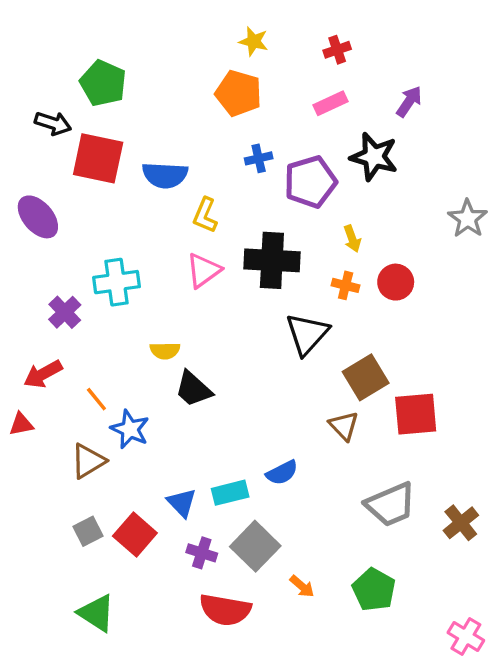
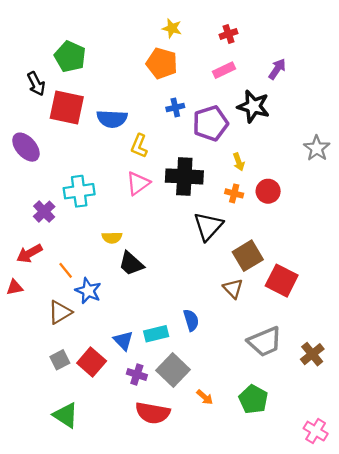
black arrow: (53, 123) -> (36, 84), turned 45
red square: (416, 414) -> (282, 281), turned 32
blue semicircle: (282, 473) -> (191, 320), turned -80

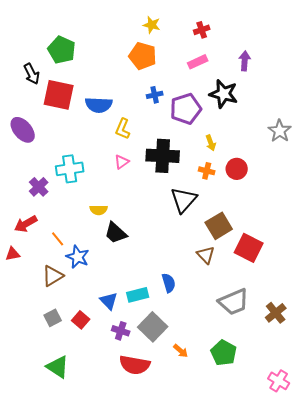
purple arrow: (277, 69) -> (245, 61), turned -30
pink triangle: (138, 183) -> (122, 162), size x0.7
red square: (92, 362) -> (81, 320), size x0.7

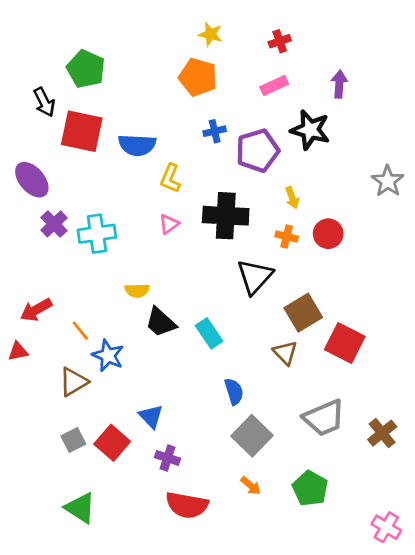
purple cross: (39, 187) -> (54, 224), moved
cyan rectangle: (138, 295) -> (209, 333), moved, turned 70
red square: (81, 320) -> (112, 443), size x1.4
gray square: (153, 327) -> (252, 436), moved

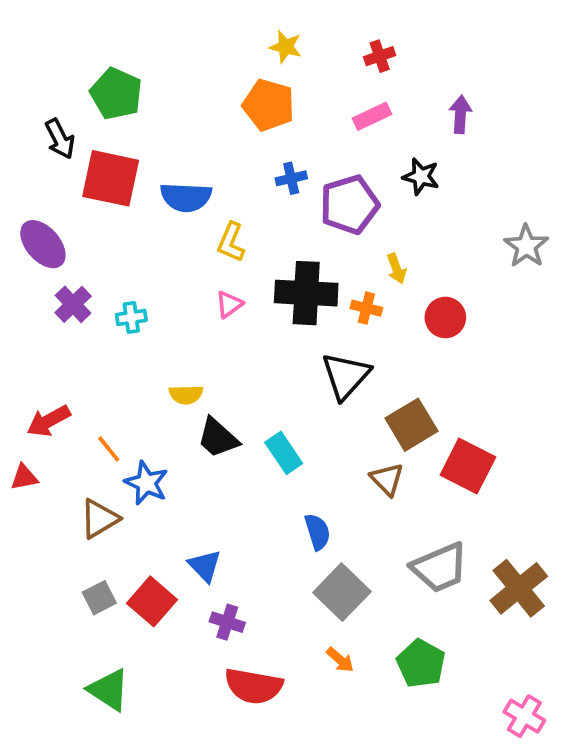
black star: (310, 130) -> (421, 176), size x0.7
cyan cross: (97, 234) -> (131, 317), size x0.6
orange cross: (287, 236) -> (366, 308), moved
brown cross: (382, 433) -> (519, 588), size x1.4

